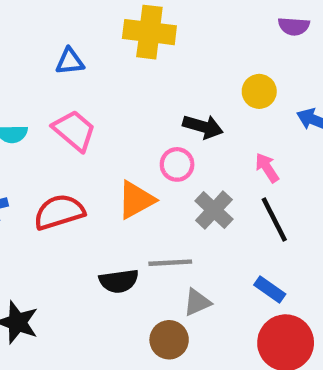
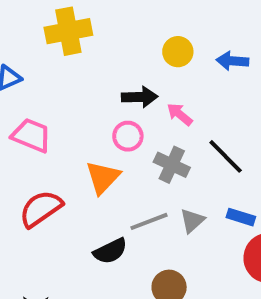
pink arrow: (267, 168) -> (180, 114), moved
gray triangle: (197, 302) -> (192, 221), moved

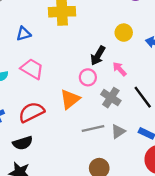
black arrow: (140, 97) -> (98, 56), turned 114
black semicircle: (110, 251) -> (23, 143), moved

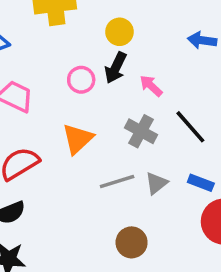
yellow circle: (124, 33) -> (119, 32), moved
pink circle: (88, 77) -> (81, 80), moved

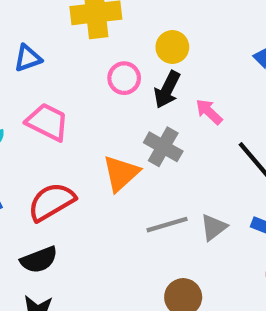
pink circle: (81, 80) -> (124, 78), moved
gray cross: (141, 131) -> (163, 147), moved

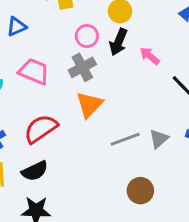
gray cross: (163, 147) -> (82, 67), moved, turned 36

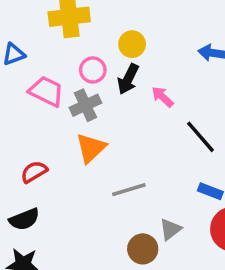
pink trapezoid: (34, 71) -> (46, 91), moved
red semicircle: (41, 129) -> (34, 172), size x0.7
gray triangle: (159, 139) -> (170, 229), moved

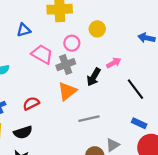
black arrow: (128, 79) -> (94, 77), moved
pink arrow: (163, 97) -> (114, 63), turned 104

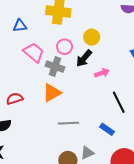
gray cross: (66, 65) -> (55, 67), turned 30
black arrow: (94, 77) -> (84, 58), moved
blue rectangle: (139, 123) -> (107, 129), moved

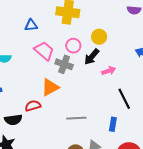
orange triangle: (52, 93) -> (50, 87), moved
red semicircle: (15, 99) -> (33, 106), moved
blue rectangle: (107, 129) -> (113, 124), turned 64

